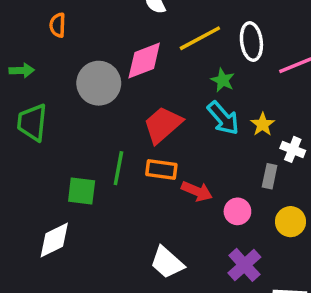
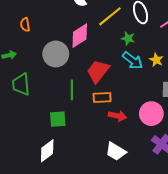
green line: (118, 168) -> (72, 90), moved
red arrow: (197, 191) -> (117, 116), moved
pink circle: (237, 211) -> (151, 114), size x1.5

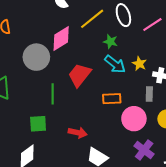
orange rectangle: (102, 98) -> (112, 99), moved
red arrow: (117, 116) -> (78, 133), moved

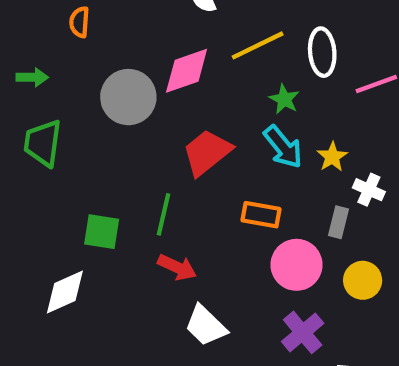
green line: (53, 94) -> (163, 214), moved

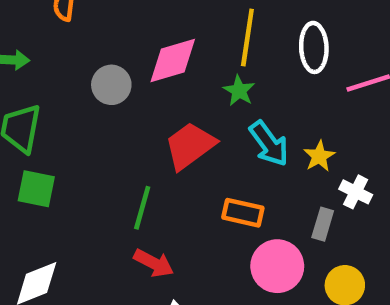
yellow line: (258, 45) -> (247, 38), turned -58
gray circle: (128, 97) -> (111, 85), size x0.7
green star: (284, 99) -> (239, 91), moved
green square: (102, 232) -> (36, 189), moved

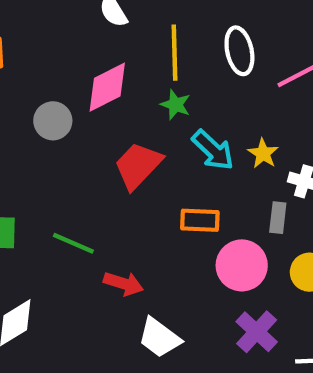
green line: (142, 208) -> (73, 243), moved, turned -72

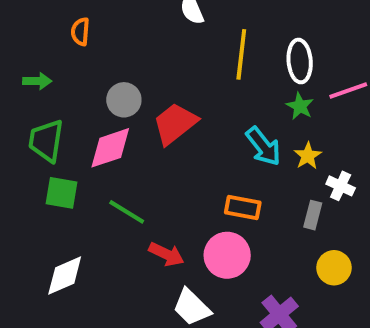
pink diamond: (107, 87) -> (110, 148), moved
green star: (175, 105) -> (300, 106), moved
red trapezoid: (138, 165) -> (175, 124), moved
pink circle: (242, 265) -> (227, 255), moved

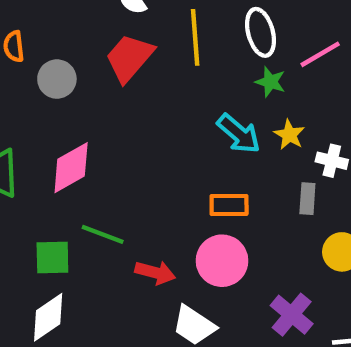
gray circle: (124, 100) -> (57, 79), moved
red trapezoid: (175, 124) -> (129, 58), moved
green square: (62, 193) -> (52, 257), moved

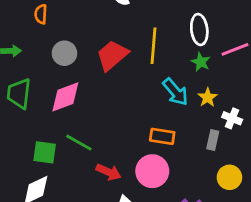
yellow line: (195, 37) -> (154, 46), moved
red trapezoid: (129, 58) -> (112, 55), moved
gray circle: (57, 79) -> (64, 53), moved

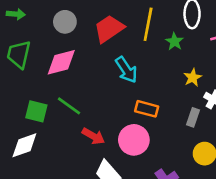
green star: (201, 62) -> (174, 42), moved
cyan arrow: (175, 92) -> (126, 70), moved

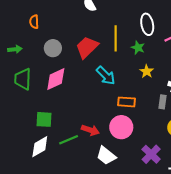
yellow star: (193, 78) -> (147, 71), moved
green line: (69, 106) -> (69, 140), moved, turned -48

